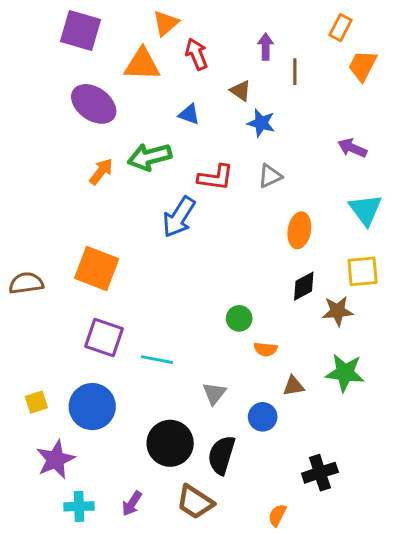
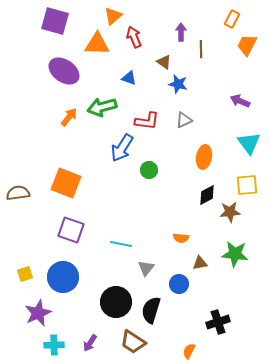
green circle: (239, 318) -> (149, 170), moved
cyan line: (157, 360) -> (121, 244), moved

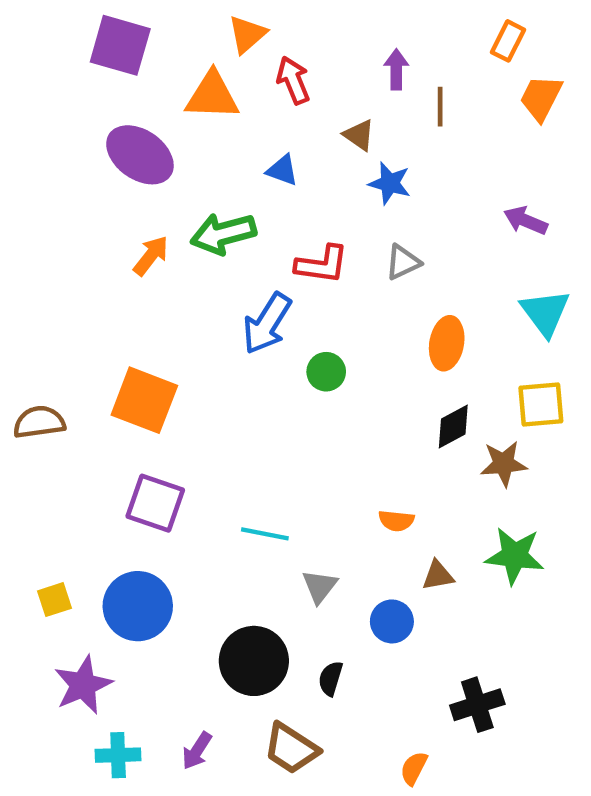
black semicircle: (151, 310) -> (331, 678), size x0.6

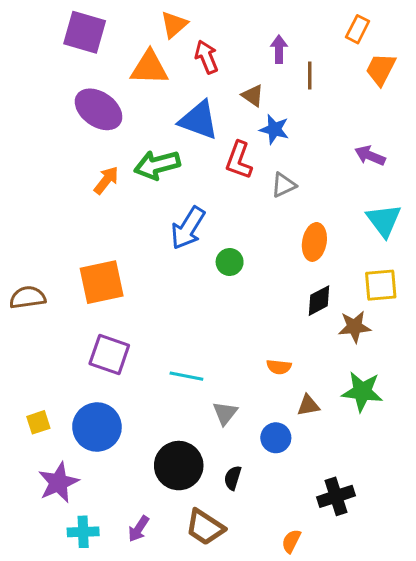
blue triangle: (282, 170) -> (199, 120), size x1.8
red L-shape: (322, 264) -> (239, 160), moved, turned 102
orange square: (144, 400) -> (102, 282), turned -33

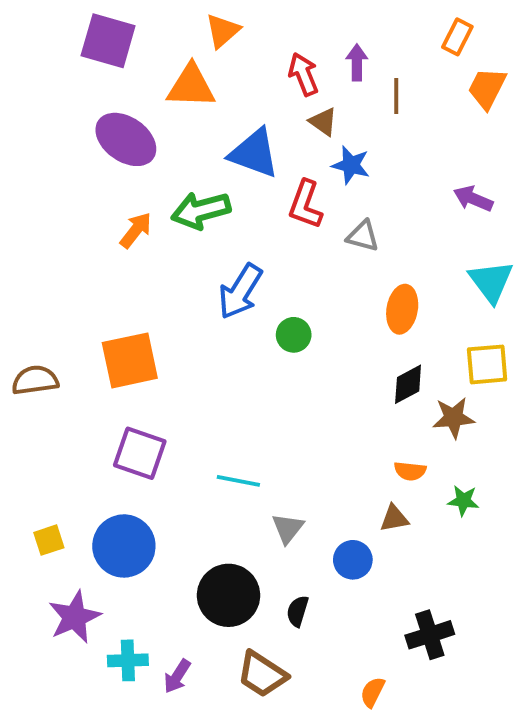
red arrow: (206, 57) -> (303, 74), moved
gray triangle: (284, 185) -> (363, 236), turned 40
orange semicircle: (279, 367) -> (410, 471), moved
green star: (362, 392) -> (463, 501), size x0.6
cyan cross: (83, 532) -> (128, 660), moved

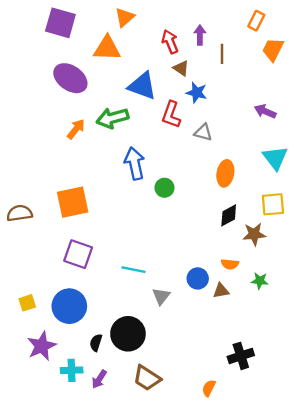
blue arrow: (240, 291) -> (135, 163), turned 136
blue circle: (353, 560) -> (198, 278), moved
black semicircle: (298, 611) -> (96, 343), moved

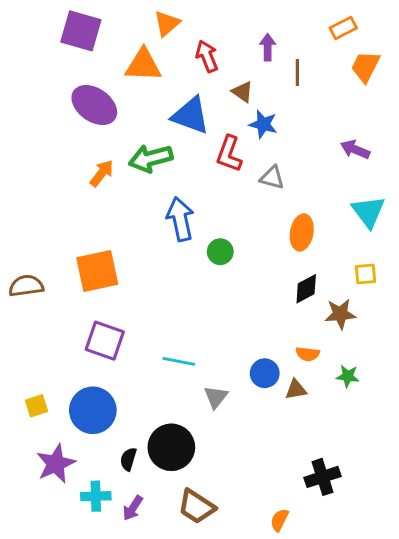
orange rectangle: (256, 21) -> (343, 28), turned 36
red arrow: (170, 42) -> (207, 56), moved
yellow square: (273, 204) -> (365, 274), size x0.7

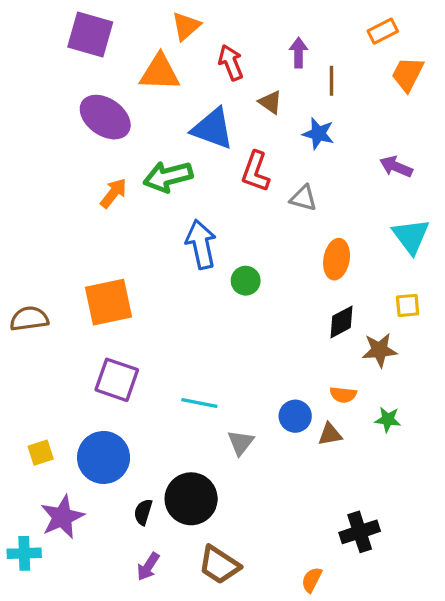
blue star: (263, 124) -> (318, 134), moved
cyan cross: (96, 496) -> (24, 553), moved

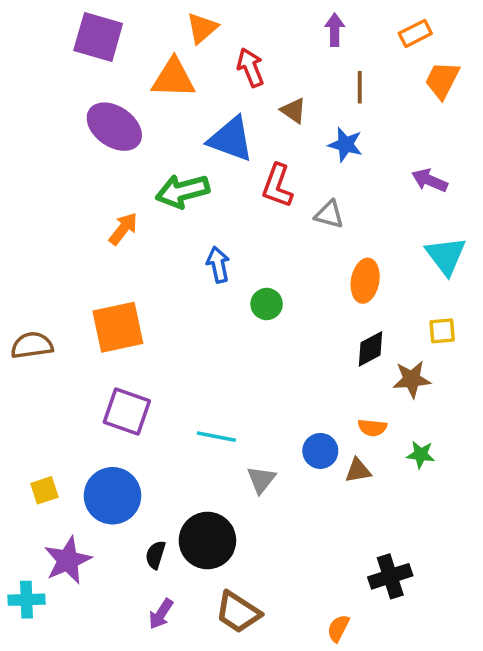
purple arrow: (299, 53) -> (335, 30), moved
orange arrow: (113, 193) -> (123, 229), moved
blue arrow: (201, 244) -> (218, 265), size x0.7

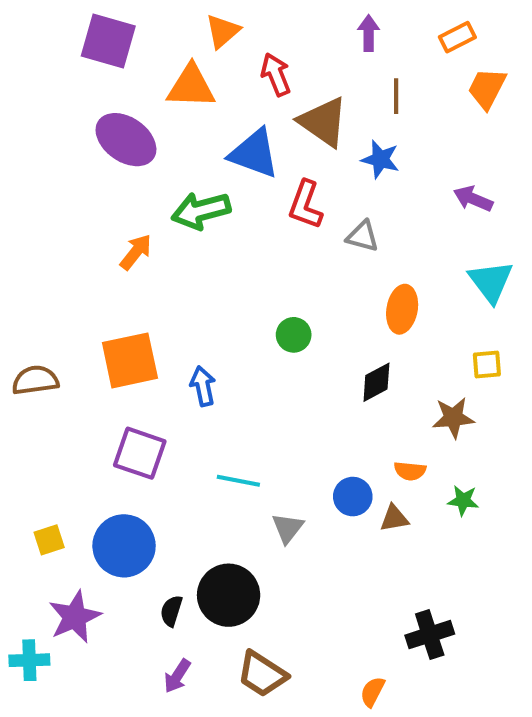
brown triangle: (293, 110) -> (323, 122), size x1.8
blue arrow: (218, 265) -> (203, 386), moved
black diamond: (371, 349) -> (376, 382), moved

